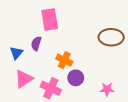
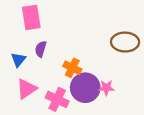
pink rectangle: (50, 20) -> (31, 17), moved
purple circle: (76, 78) -> (85, 88), size x1.6
pink star: (107, 89) -> (106, 88), moved

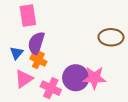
purple semicircle: (41, 49) -> (36, 44), size x1.6
orange cross: (72, 68) -> (38, 60), moved
pink star: (106, 88) -> (94, 78), size x1.6

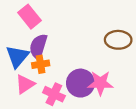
pink rectangle: (28, 15) -> (29, 17), turned -30
blue triangle: (17, 53) -> (17, 56), size x1.6
orange cross: (38, 60) -> (41, 64), turned -35

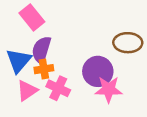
purple circle: (80, 83) -> (98, 71), moved
pink cross: (54, 94) -> (58, 88), moved

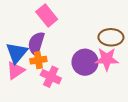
pink rectangle: (32, 17) -> (47, 16), moved
pink star: (109, 89) -> (107, 59), moved
pink triangle: (27, 91) -> (16, 70), moved

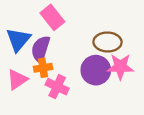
brown ellipse: (111, 37) -> (108, 42), moved
blue triangle: (17, 53) -> (18, 40), moved

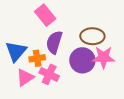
blue triangle: (18, 40) -> (16, 51), moved
purple semicircle: (41, 49) -> (54, 42), moved
pink triangle: (17, 80) -> (25, 77), moved

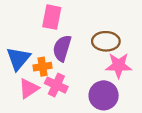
pink rectangle: (45, 15) -> (52, 17), turned 50
purple circle: (82, 60) -> (104, 95), moved

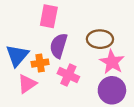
pink star: (119, 65) -> (112, 62), turned 30
pink cross: (56, 85) -> (68, 75), moved
purple circle: (104, 95) -> (112, 90), moved

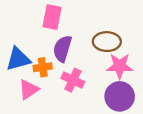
blue triangle: (17, 55) -> (18, 59), turned 35
pink star: (112, 62) -> (120, 66), turned -30

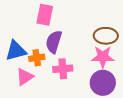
brown ellipse: (107, 42) -> (106, 36), moved
pink cross: (73, 80) -> (63, 69), turned -30

